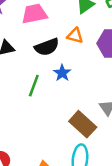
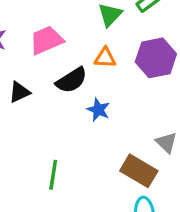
green line: (34, 86) -> (53, 175), moved

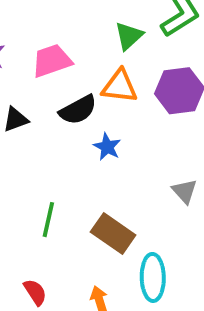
orange triangle: (105, 58) -> (119, 86), size x1.4
brown rectangle: (139, 171) -> (113, 233), moved

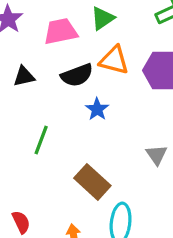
green triangle: (129, 36) -> (103, 18), moved
green line: (48, 220) -> (41, 140), moved

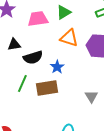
black semicircle: (77, 75) -> (33, 57), moved
brown rectangle: (92, 182) -> (47, 88), moved, turned -55

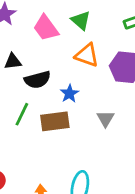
green triangle: (64, 12) -> (81, 20), turned -49
pink trapezoid: (38, 19) -> (46, 28), turned -120
gray triangle: (91, 96) -> (105, 119), moved

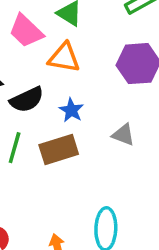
orange triangle: (87, 55) -> (64, 58), moved
gray triangle: (105, 119) -> (123, 135), turned -30

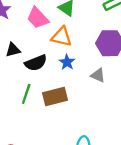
blue star: (71, 110) -> (67, 62), moved
gray triangle: (123, 135) -> (98, 75), moved

